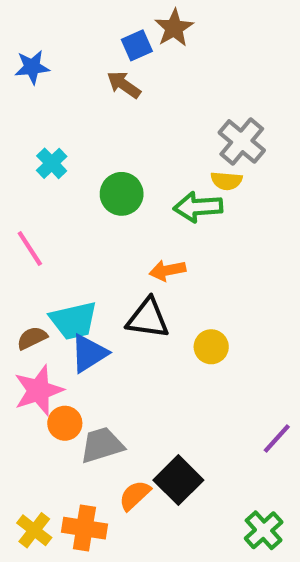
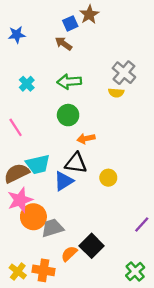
green circle: (122, 194) -> (68, 115), moved
green arrow: (198, 207) -> (69, 82), moved
brown semicircle: (32, 338) -> (17, 173), size x1.6
blue triangle: (89, 353) -> (64, 181), moved
orange circle: (65, 423) -> (33, 217), size x1.5

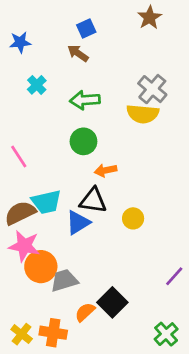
brown star: (89, 15) -> (150, 17), moved
cyan cross: (27, 84) -> (37, 85), moved
yellow semicircle: (116, 93) -> (143, 114), size x1.6
pink star: (20, 200) -> (24, 246), turned 30

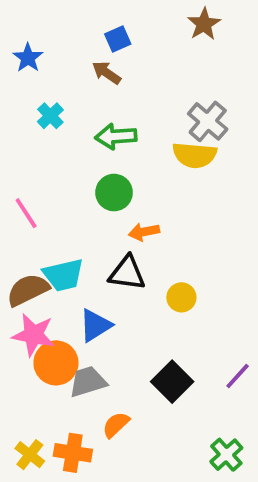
blue star: (20, 42) -> (28, 58), turned -30
blue triangle: (78, 223) -> (95, 325), moved
black square: (112, 302) -> (172, 382), moved

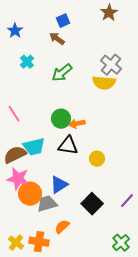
green arrow: (116, 136) -> (62, 73), turned -35
green circle: (114, 193) -> (61, 119), moved
blue triangle: (95, 325) -> (59, 185), moved

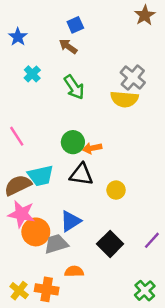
brown star: (109, 13) -> (145, 15), moved
green arrow: (62, 73) -> (74, 87), turned -85
orange semicircle: (62, 227) -> (74, 271), turned 42

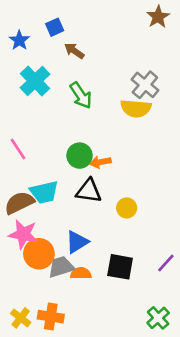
blue square: (75, 25) -> (55, 27), moved
cyan cross: (32, 74) -> (35, 81), size x1.6
black square: (110, 244) -> (120, 267), turned -35
orange semicircle: (74, 271) -> (81, 273), moved

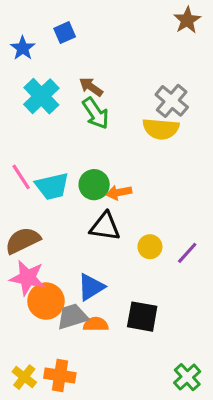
brown arrow: (74, 51) -> (91, 87), moved
cyan trapezoid: (44, 192) -> (52, 186), moved
purple line: (166, 263) -> (187, 253), moved

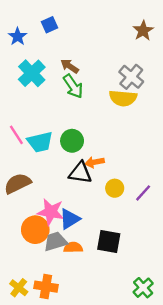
brown star: (187, 20) -> (143, 31), moved
orange arrow: (119, 192) -> (95, 162), moved
pink star: (27, 278) -> (51, 212), moved

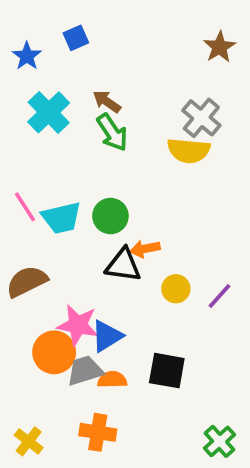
orange cross: (46, 287) -> (98, 432), moved

